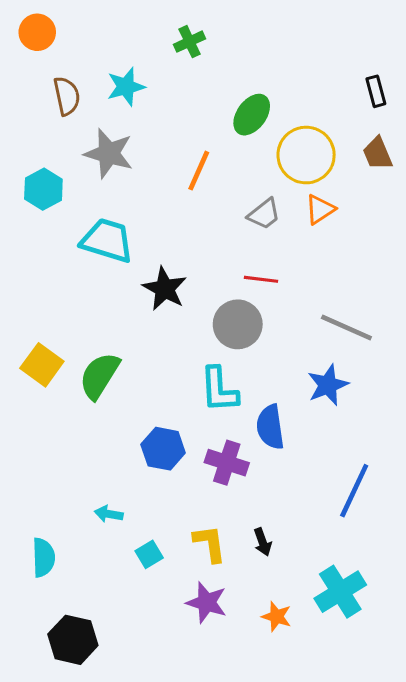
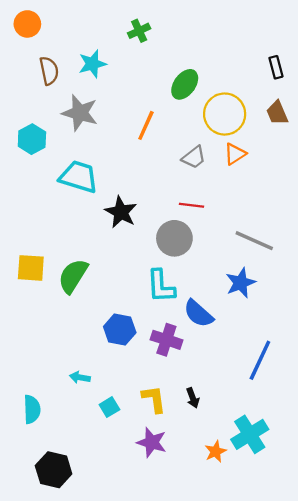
yellow square: (42, 365) -> (31, 268), turned -32
blue semicircle: (270, 427) -> (198, 314), turned -40
orange star: (277, 616) -> (215, 452), moved, turned 30

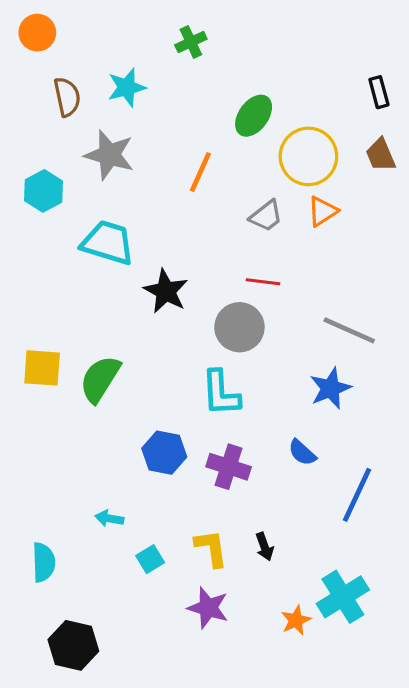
blue semicircle: (198, 314) -> (302, 453), moved, size x0.7

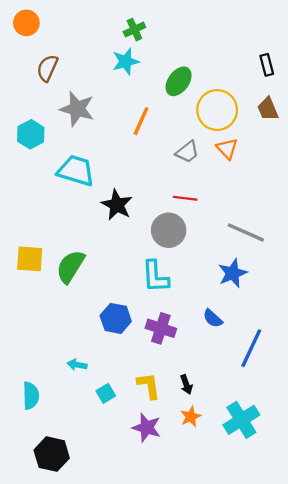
cyan star: (127, 87) -> (126, 61), moved
brown semicircle: (67, 97) -> (47, 68), turned -144
orange triangle: (323, 211) -> (227, 149), turned -40
orange star: (296, 620) -> (191, 417), moved

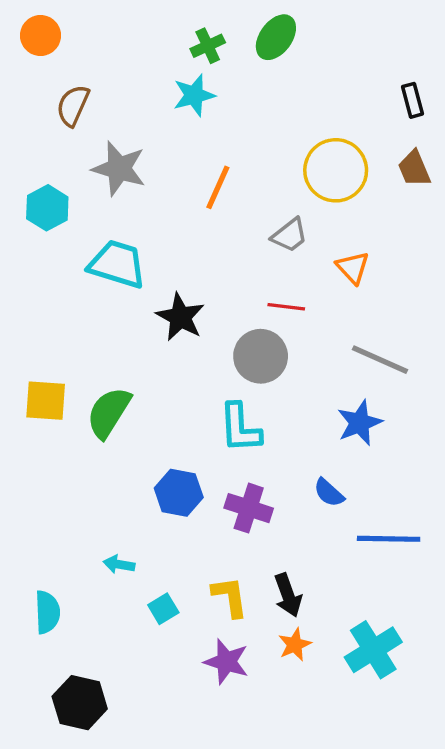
green ellipse: (179, 81) -> (276, 37), moved
orange triangle: (227, 149) -> (353, 268), moved
blue line: (251, 348) -> (389, 539), turned 66
black arrow: (186, 385) -> (288, 595), size x1.4

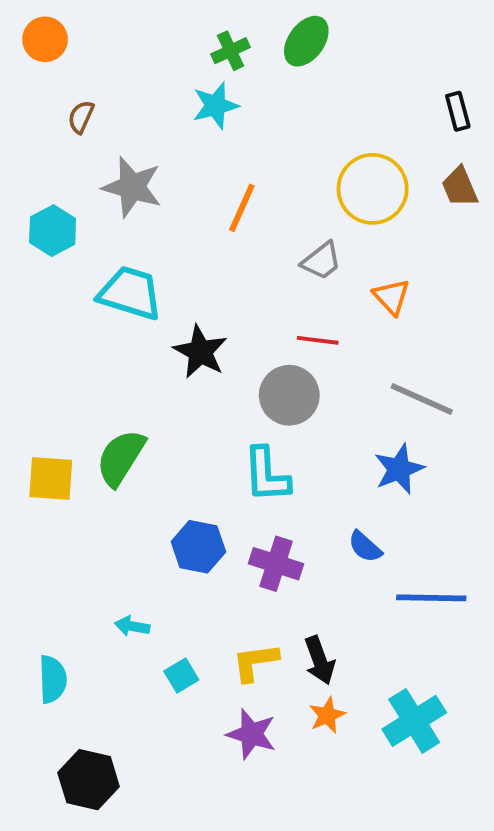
brown semicircle: (73, 105) -> (81, 117), size x0.7
yellow square: (46, 401) -> (51, 479), moved
yellow L-shape: (230, 597) -> (255, 662), turned -90

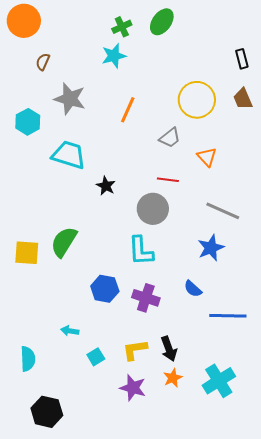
orange circle: (45, 39) -> (24, 21), size x1.4
black star: (200, 352) -> (106, 186), size x0.7

